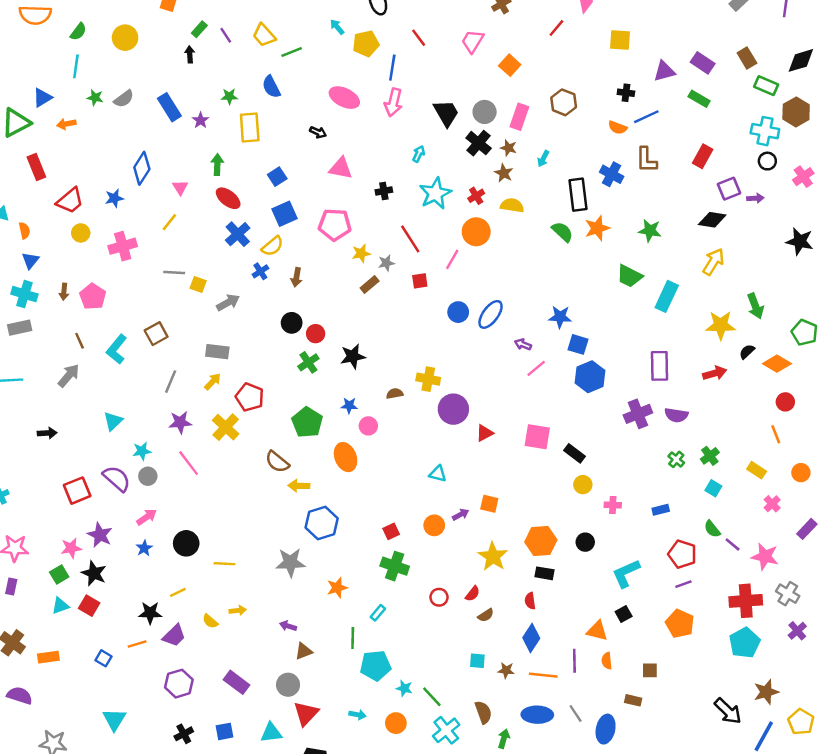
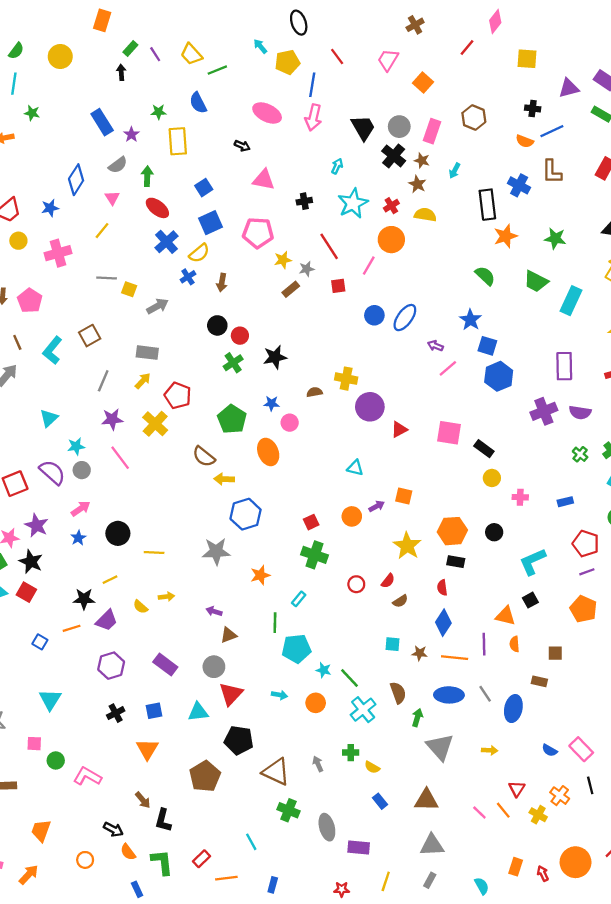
gray semicircle: (124, 99) -> (118, 165), moved
green semicircle: (562, 232) -> (485, 276), moved
blue star: (560, 317) -> (470, 320), turned 30

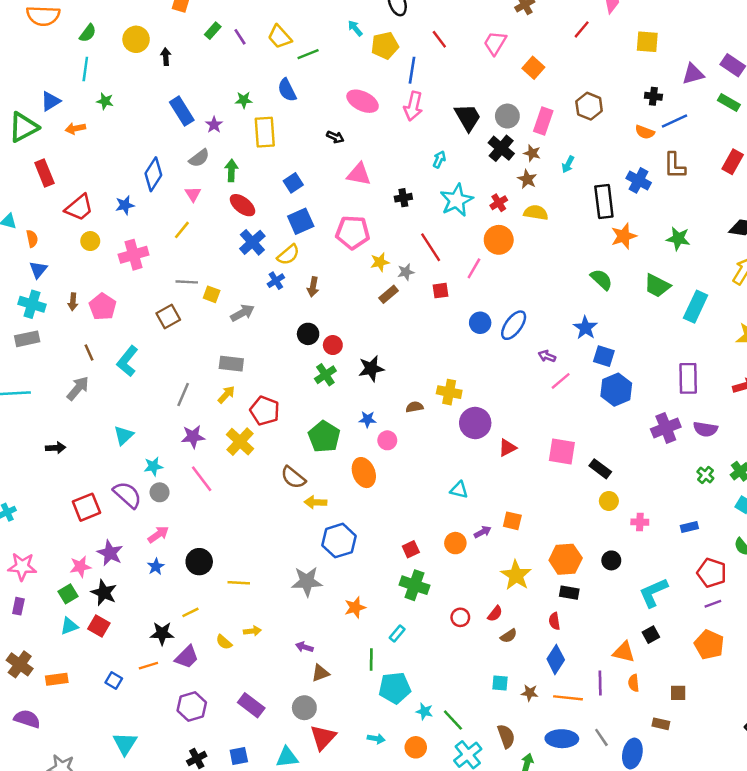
black arrow: (121, 72) -> (166, 57), moved
brown square: (90, 336) -> (168, 317), moved

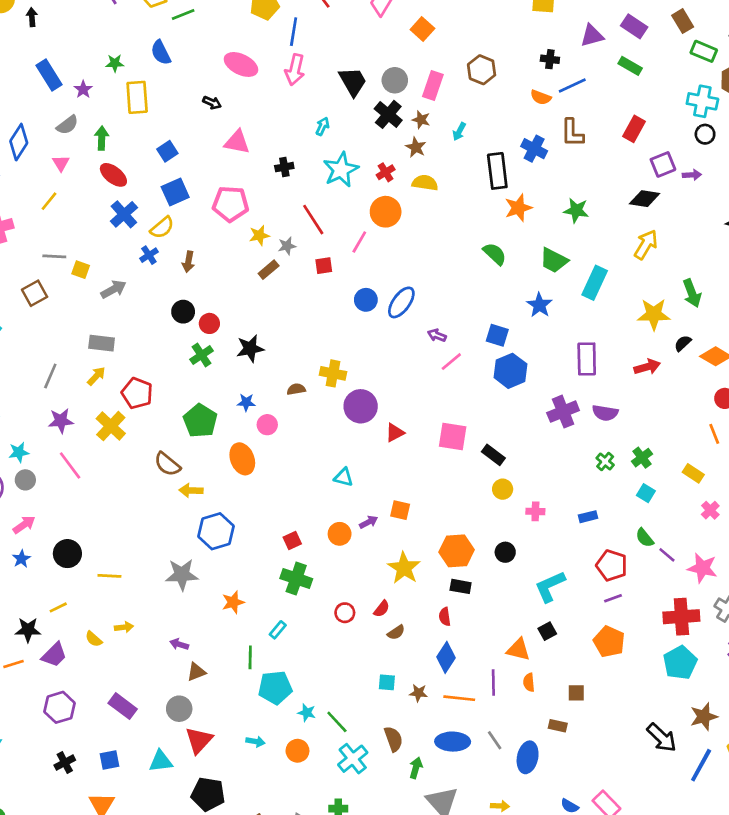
blue star: (585, 328) -> (539, 305), moved

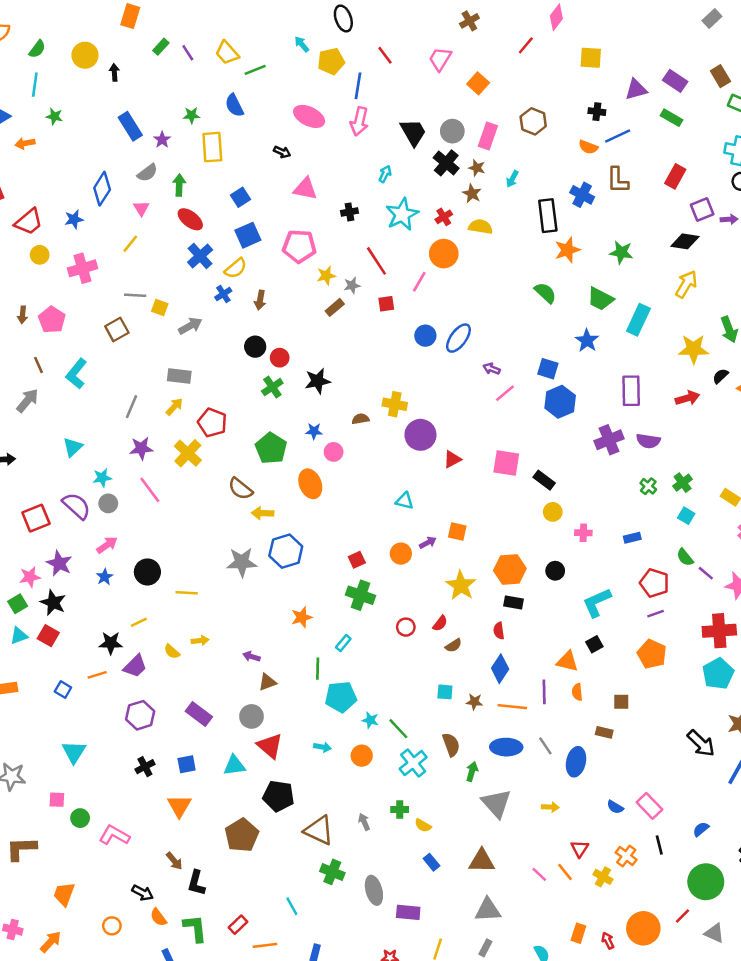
gray star: (182, 575) -> (242, 562), moved
red triangle: (199, 740) -> (270, 746), turned -32

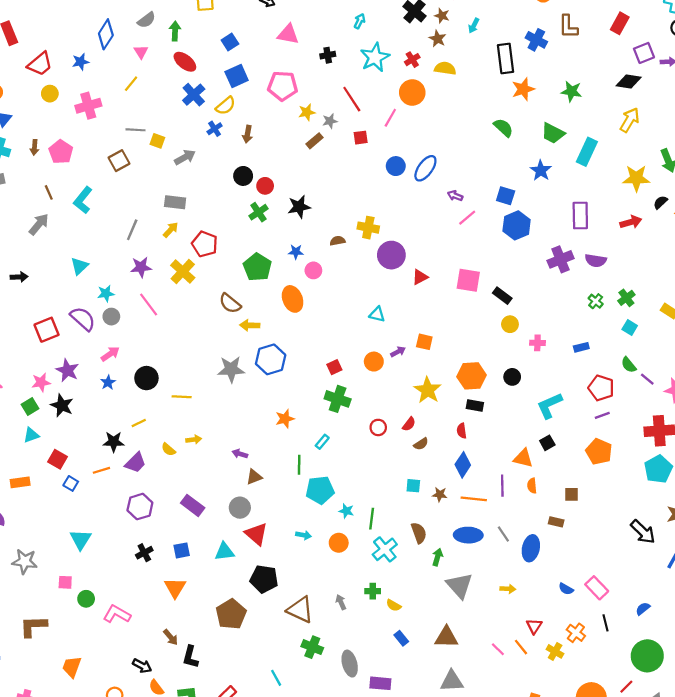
red square: (48, 636) -> (58, 459), moved
green line: (398, 729) -> (372, 519), turned 50

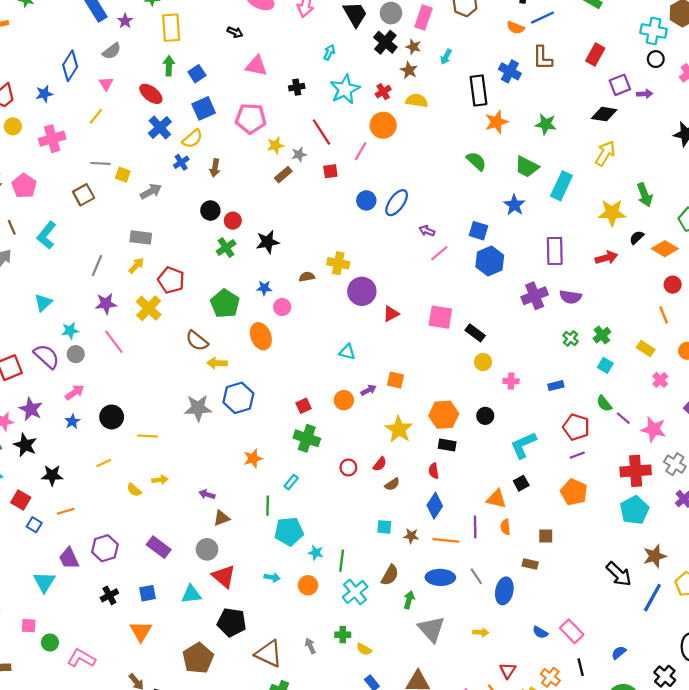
green arrow: (175, 31) -> (169, 66), moved
black star: (114, 442) -> (52, 475), moved
purple trapezoid: (135, 463) -> (69, 558), moved, turned 110
brown semicircle: (419, 533) -> (390, 575), turned 50

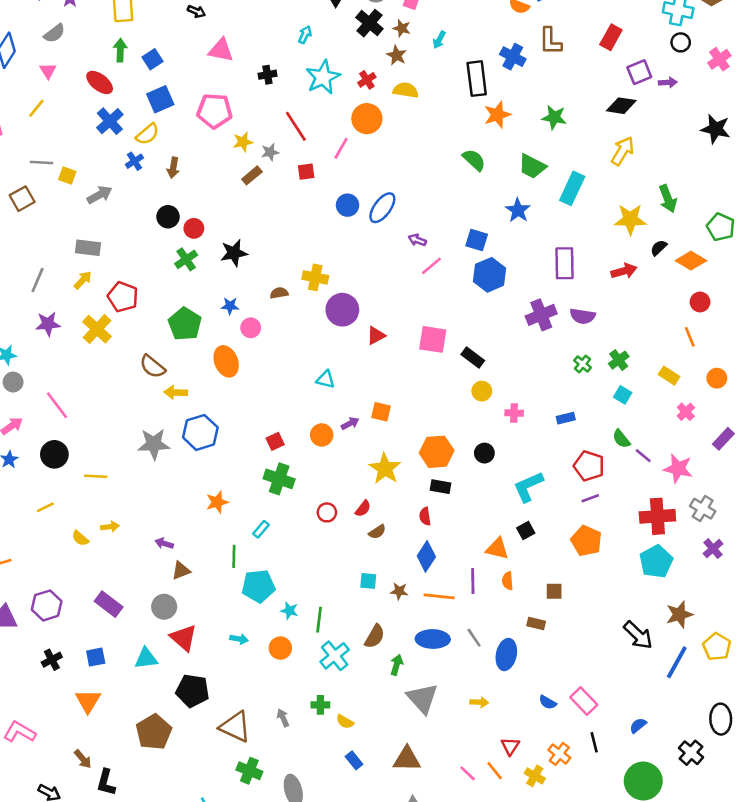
pink line: (114, 342) -> (57, 405), moved

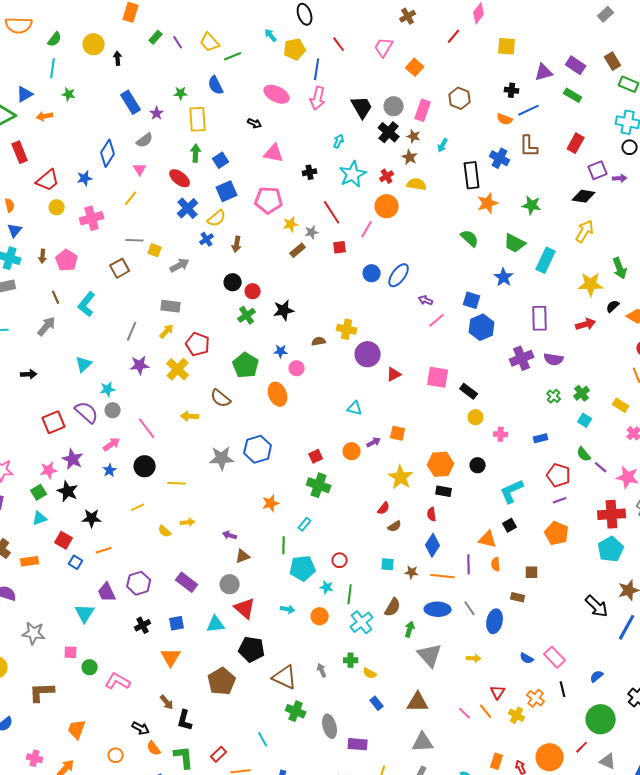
yellow arrow: (176, 392) -> (190, 416), moved
red circle: (327, 512) -> (340, 560), moved

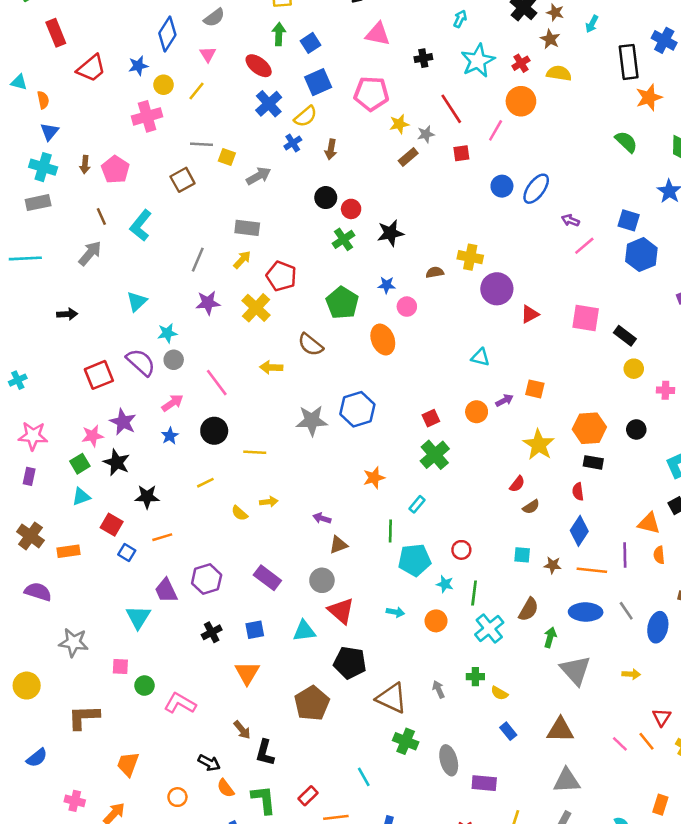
yellow circle: (57, 207) -> (164, 85), moved
green cross: (319, 485) -> (435, 455), turned 30

